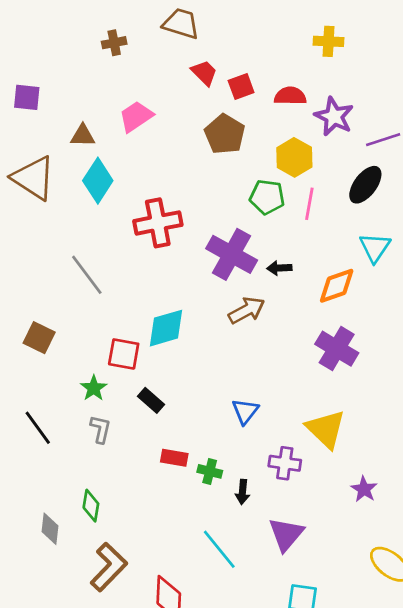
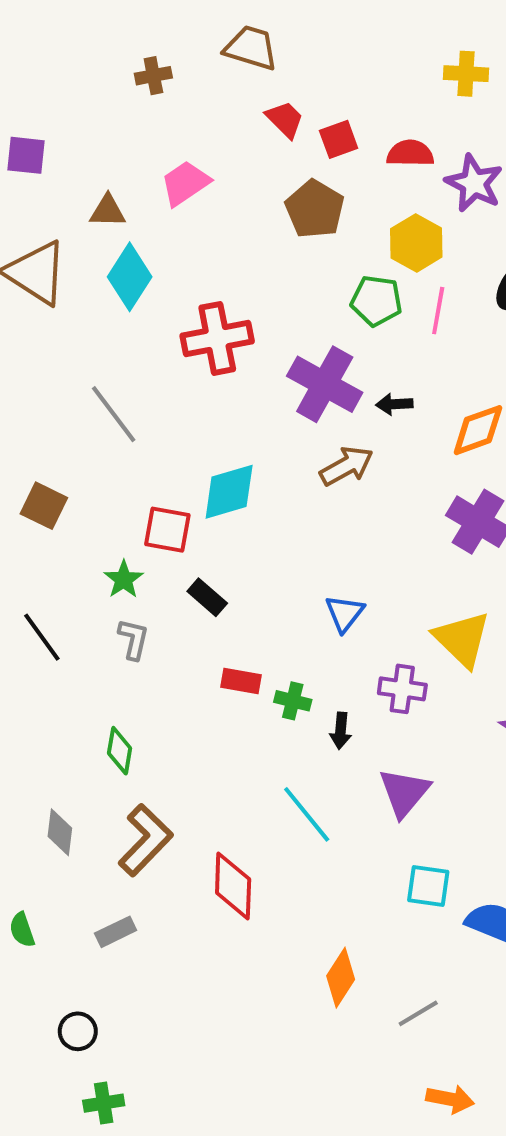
gray diamond: (50, 529) -> (60, 832), moved

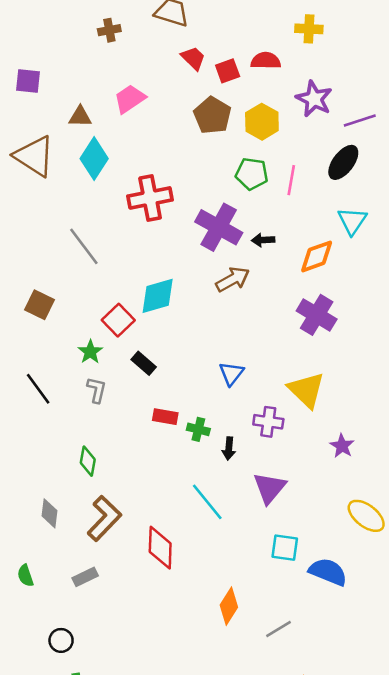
red semicircle: (410, 153) -> (266, 61), moved
yellow hexagon: (416, 243) -> (262, 122), moved
red square: (167, 530) -> (118, 320), turned 36

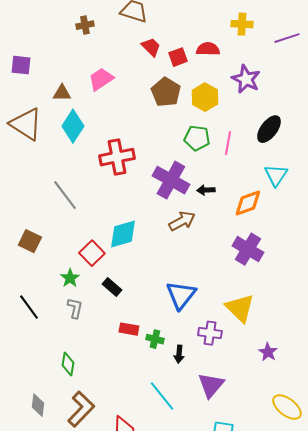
purple line: (360, 120) -> (287, 38), moved
blue triangle: (231, 373) -> (181, 295), size x1.5

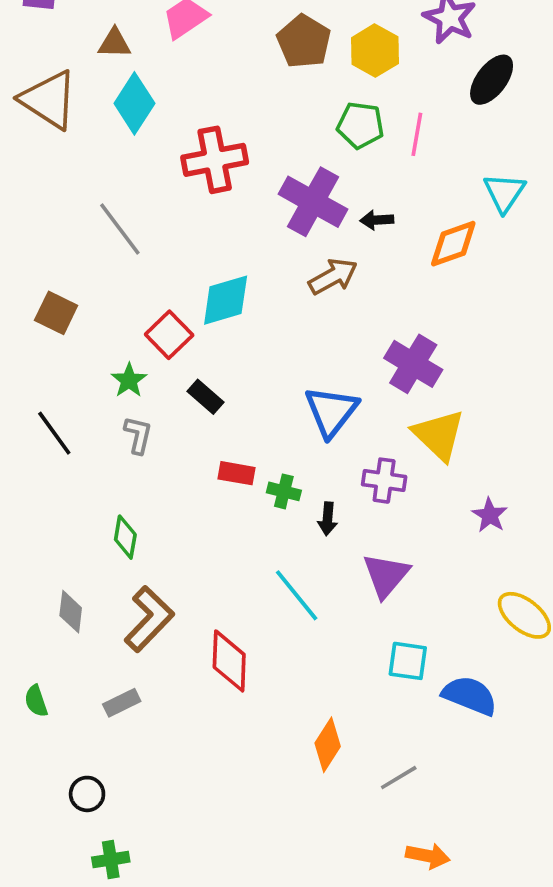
black ellipse: (269, 129) -> (492, 80), moved
purple cross: (248, 249) -> (413, 364), moved

